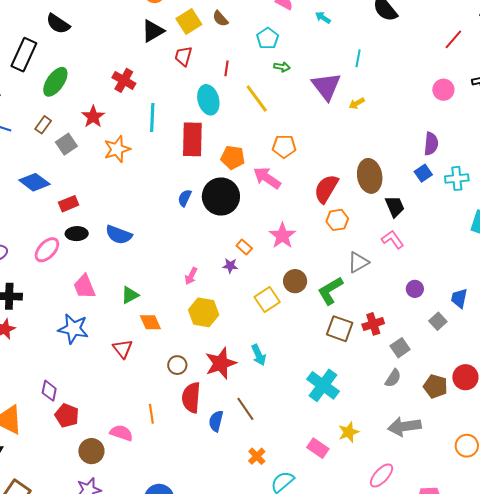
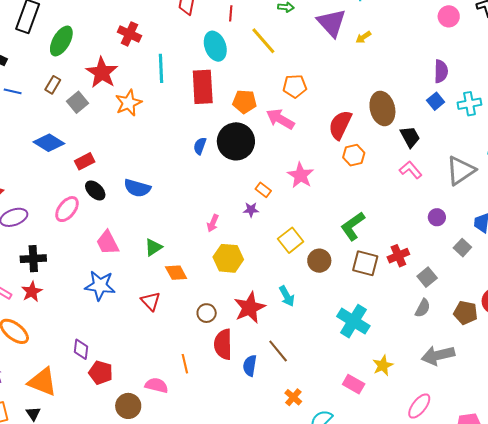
red star: (93, 117) -> (102, 73), size x1.4
black ellipse: (77, 234) -> (95, 190), turned 50
gray triangle: (358, 262) -> (461, 171), moved, size x1.4
brown circle: (295, 281) -> (319, 261), moved

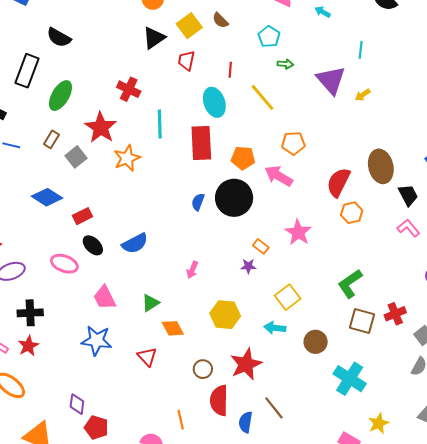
blue semicircle: (137, 188) -> (135, 243), turned -44
pink ellipse: (67, 209) -> (64, 264), turned 72
pink arrow: (213, 223) -> (192, 270), moved
brown circle: (319, 261) -> (316, 342), moved
cyan arrow: (287, 296) -> (275, 328), moved, turned 125

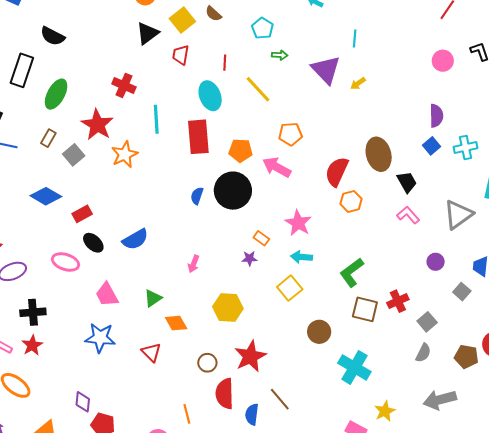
cyan arrow: (275, 328) -> (301, 257), moved

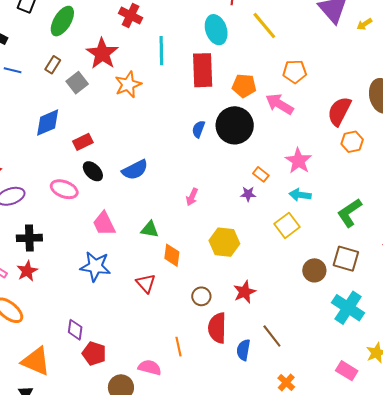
blue diamond: (46, 196) -> (48, 123), turned -56
green triangle: (153, 298) -> (150, 229), turned 42
brown square: (365, 309) -> (346, 259), moved
orange diamond: (176, 323) -> (172, 255), turned 35
red star: (250, 356) -> (245, 292), size x0.7

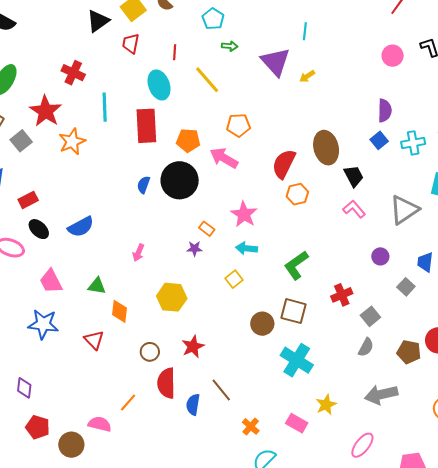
yellow square: (287, 225) -> (234, 279), size x0.7
orange line: (179, 347) -> (128, 403), turned 54
red pentagon: (94, 353) -> (38, 427), moved
orange cross: (286, 382) -> (251, 426), moved

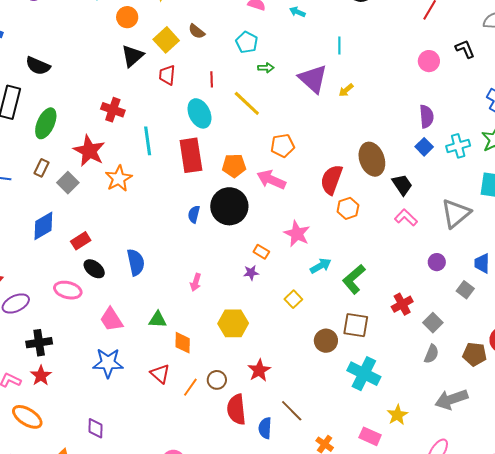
blue semicircle: (81, 227) -> (136, 262), turned -68
cyan arrow: (246, 248) -> (321, 266), moved, turned 150
orange line: (128, 403) -> (190, 387), moved

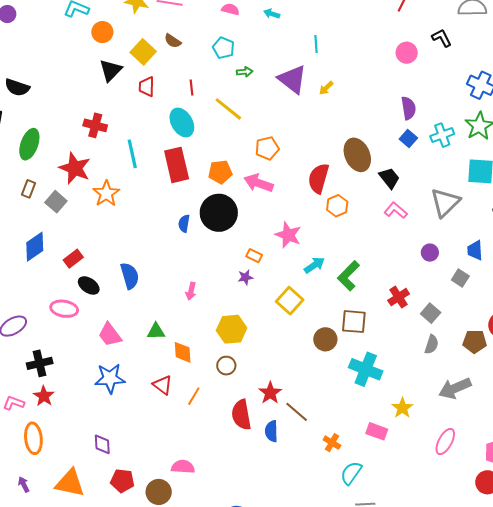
yellow square: (293, 299) -> (290, 301), size x1.5
red star: (259, 370) -> (270, 393), moved
brown circle: (217, 380) -> (226, 366), moved
orange ellipse: (27, 417) -> (33, 438), turned 56

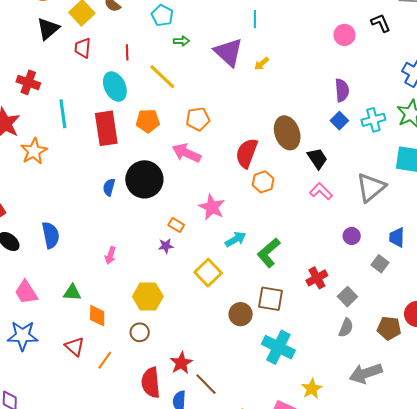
orange pentagon: (220, 172) -> (148, 121), moved

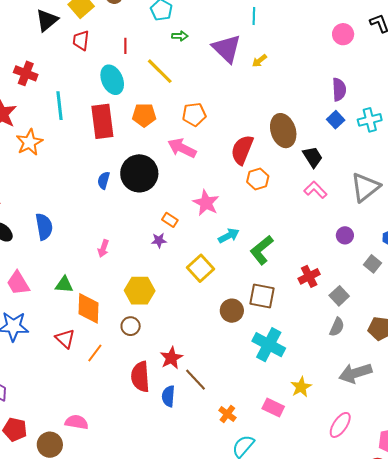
orange diamond: (97, 316) -> (88, 308), size x1.4

